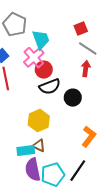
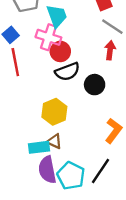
pink cross: (34, 58) -> (48, 37), turned -30
cyan pentagon: (53, 175) -> (71, 176), turned -30

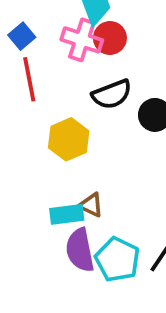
red circle: (60, 51) -> (110, 38), moved
yellow hexagon: (54, 112) -> (69, 139), moved

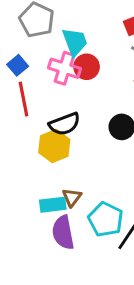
black semicircle: (112, 94) -> (65, 124), moved
brown triangle: (91, 205) -> (72, 197), turned 42
cyan pentagon: (117, 259) -> (106, 219), moved

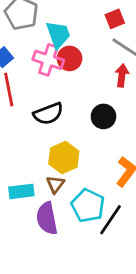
yellow hexagon: (54, 146) -> (64, 157), moved
cyan rectangle: (53, 205) -> (21, 191), moved

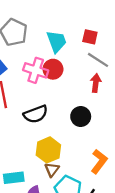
red square: (115, 19) -> (90, 37), turned 35
cyan trapezoid: (58, 34) -> (56, 41), moved
brown triangle: (55, 184) -> (52, 170), moved

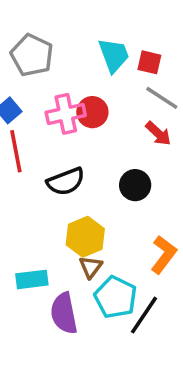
cyan trapezoid: (56, 41) -> (114, 55), moved
pink cross: (36, 70) -> (66, 114), turned -30
red arrow: (96, 83) -> (158, 133), turned 126

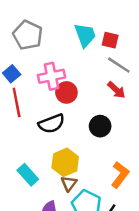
red circle: (92, 112) -> (66, 92), moved
cyan rectangle: (32, 279) -> (28, 175), moved, turned 55

